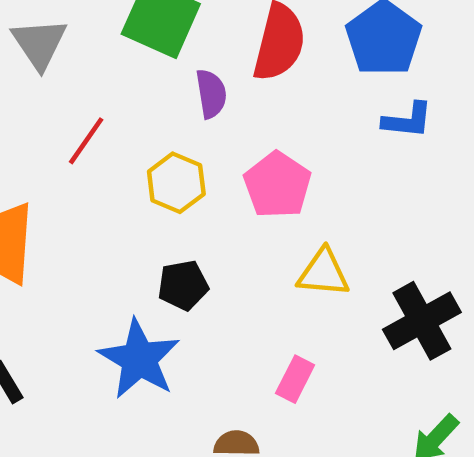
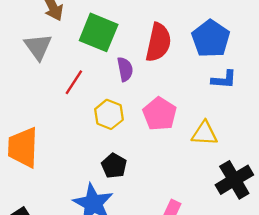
red line: (86, 141) -> (74, 82), moved
yellow triangle: (323, 273) -> (204, 133), moved
black pentagon: (183, 285) -> (114, 166), turned -30

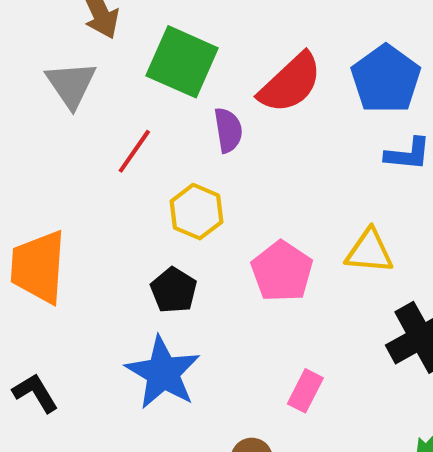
red semicircle: (158, 42) -> (290, 83), turned 33
pink pentagon: (160, 114) -> (282, 271), moved
black pentagon: (114, 166) -> (174, 290), moved

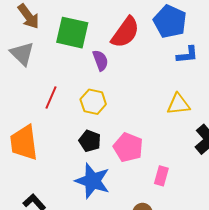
red line: (134, 151) -> (51, 98), moved
pink pentagon: (282, 271) -> (128, 147), moved

